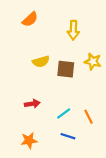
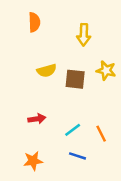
orange semicircle: (30, 19) -> (34, 22), turned -49

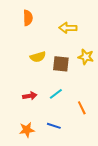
yellow arrow: (84, 35) -> (68, 28), turned 90
cyan line: (73, 130) -> (56, 94), moved
blue line: (78, 156) -> (54, 126), moved

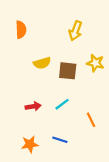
orange semicircle: (28, 18) -> (21, 30), moved
yellow arrow: (68, 28) -> (75, 31), turned -72

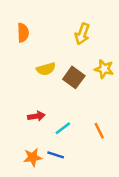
brown square: (68, 71) -> (74, 77), turned 30
cyan line: (62, 104) -> (63, 128), moved
blue line: (60, 140) -> (56, 155), moved

